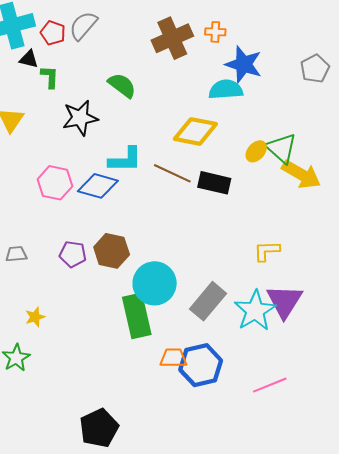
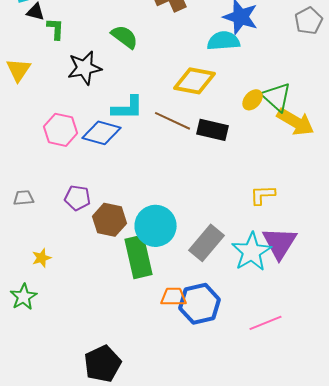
brown hexagon: (112, 251) -> (110, 220), moved

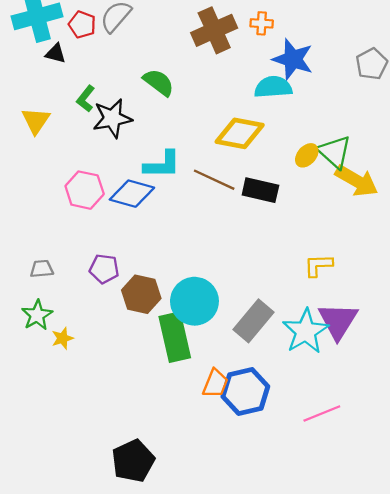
green L-shape: (56, 29) -> (86, 99), moved, turned -145
green star: (24, 297) -> (37, 315), moved
orange trapezoid: (174, 297) -> (215, 383), turned 112

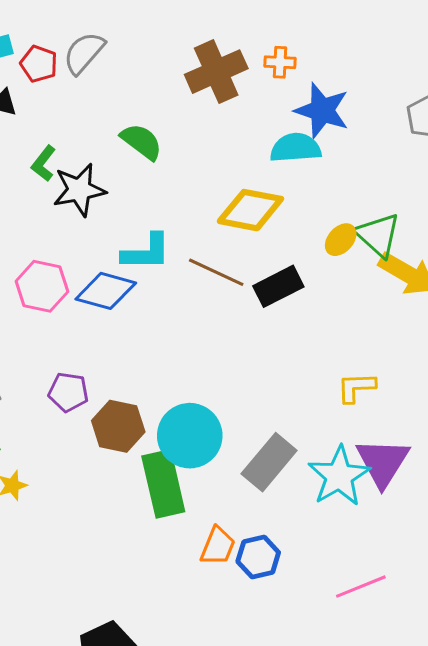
black rectangle: (260, 190) -> (278, 286), turned -40
blue hexagon: (245, 392) -> (258, 557), size x0.7

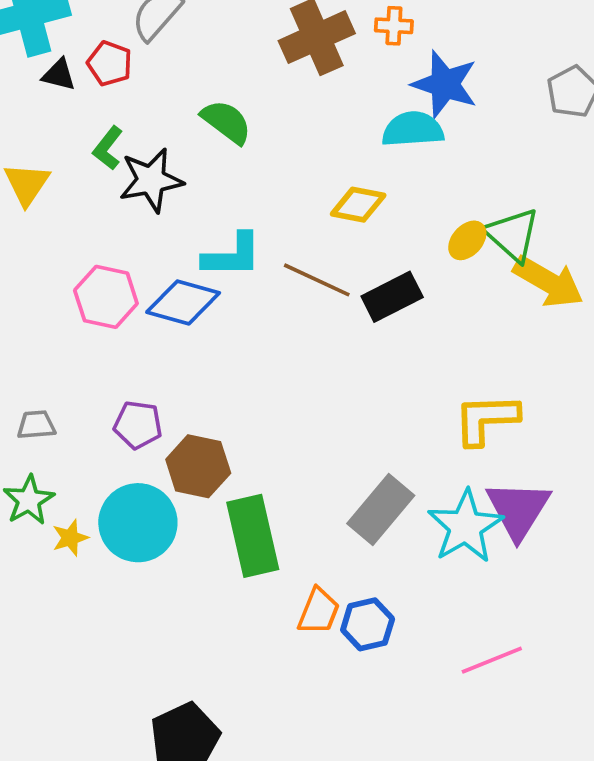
red pentagon: (39, 64) -> (110, 63), moved
yellow diamond: (250, 210) -> (358, 205), size x0.7
yellow L-shape: (356, 387) -> (486, 419), size x1.4
cyan circle: (190, 436) -> (138, 523), moved

